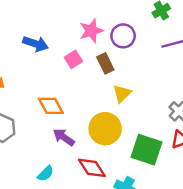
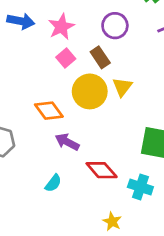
pink star: (91, 31) -> (61, 27), moved
blue arrow: (36, 44) -> (21, 21), moved
yellow circle: (105, 129) -> (90, 91), moved

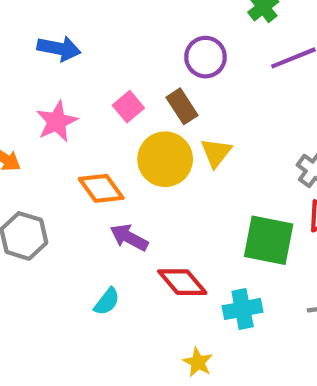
pink star: (61, 27) -> (57, 122), moved
cyan cross: (140, 187) -> (243, 309), turned -30

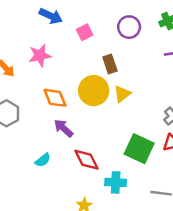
purple circle: (205, 57) -> (129, 27), moved
pink square: (128, 107) -> (85, 32), moved

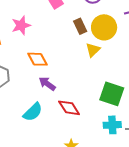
yellow circle: (94, 91) -> (104, 27), moved
cyan semicircle: (43, 160) -> (33, 112), size x1.5
cyan cross: (116, 182) -> (112, 125), moved

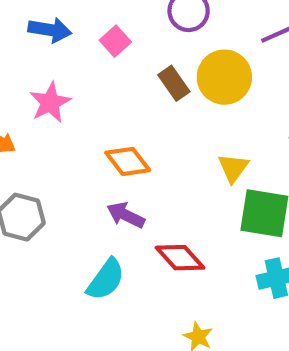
yellow triangle: (93, 50) -> (233, 168), moved
orange diamond: (37, 59) -> (128, 161), moved

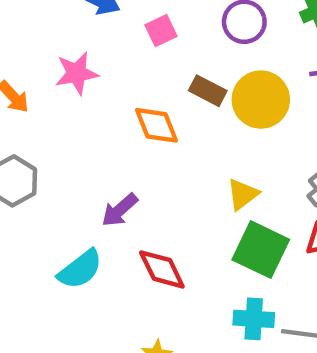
brown rectangle: (174, 83) -> (208, 91), turned -44
orange diamond: (128, 161) -> (157, 125), moved
purple arrow: (126, 215) -> (120, 210), turned -84

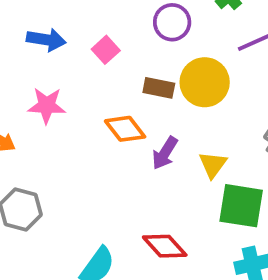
pink star: (77, 73) -> (47, 106), turned 30
purple arrow: (120, 210) -> (165, 153), moved

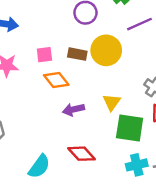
pink square: (106, 50) -> (44, 55), moved, turned 35
purple arrow: (165, 153) -> (73, 110), moved, turned 45

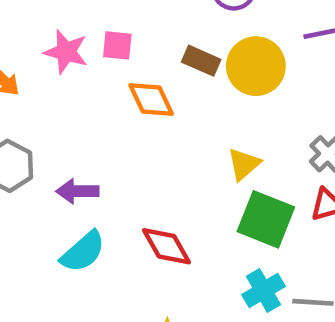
pink square: (44, 55) -> (117, 45), moved
purple arrow: (73, 110) -> (77, 191), moved
cyan cross: (137, 165) -> (263, 290), turned -30

